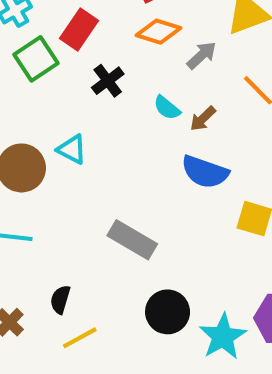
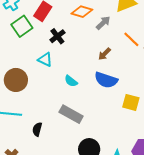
cyan semicircle: (167, 108) -> (71, 81), moved
cyan triangle: (72, 149) -> (45, 60), moved
black semicircle: (60, 300) -> (37, 129), moved

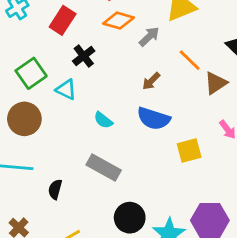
green square: (22, 26) -> (31, 73), moved
yellow square: (131, 102) -> (189, 150), turned -30

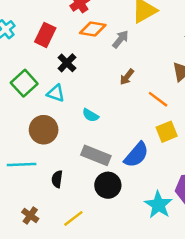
orange line: (190, 60) -> (158, 99), moved
blue semicircle: (154, 118) -> (136, 155), moved, turned -60
brown circle: (24, 119) -> (44, 130), moved
black circle: (130, 218) -> (108, 185), moved

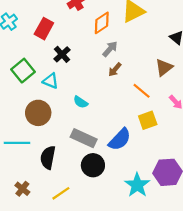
orange diamond: (93, 29) -> (102, 23), moved, turned -45
gray arrow: (120, 39) -> (110, 49), moved
black semicircle: (57, 179) -> (48, 158), size x1.5

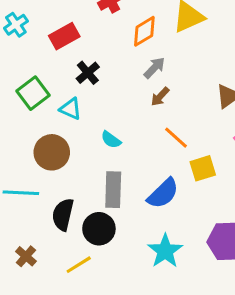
red rectangle: (44, 29) -> (64, 36), turned 30
orange line: (142, 91) -> (176, 138), moved
gray rectangle: (84, 138) -> (113, 190), turned 65
black circle: (93, 165) -> (99, 229), moved
cyan star: (137, 185) -> (165, 251), moved

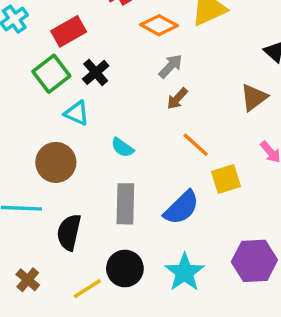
orange diamond: (144, 31) -> (159, 25), turned 60
green square: (33, 93) -> (51, 74), moved
black circle: (99, 229) -> (125, 268), moved

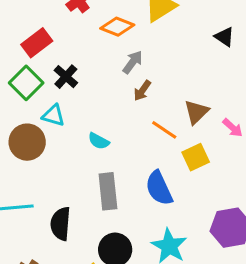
brown triangle: (254, 97) -> (196, 112), moved
brown circle: (56, 162) -> (27, 142), moved
blue semicircle: (182, 208) -> (159, 188), turned 117

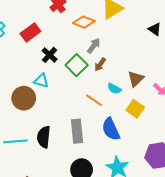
green square: (26, 83) -> (77, 65), moved
orange line: (164, 130) -> (94, 100), moved
cyan semicircle: (99, 141) -> (114, 89), moved
yellow square: (196, 157) -> (135, 109), turned -30
black semicircle: (61, 224) -> (44, 137), moved

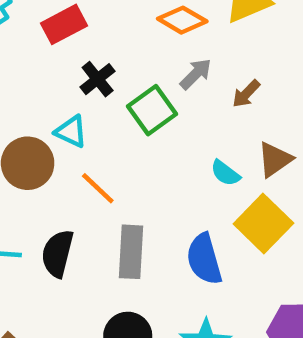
brown arrow: (100, 64) -> (246, 94), moved
orange line: (94, 100) -> (98, 188), moved
yellow square: (135, 109) -> (263, 223), size x1.4

